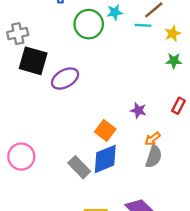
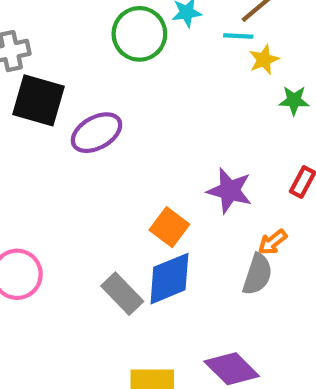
yellow star: (173, 34) -> (264, 60), moved
purple star: (138, 110) -> (230, 191), size x1.5
orange arrow: (153, 139) -> (272, 242), moved

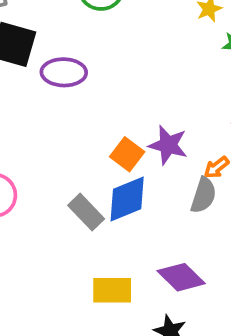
purple ellipse: (96, 133) -> (64, 72), turned 30
purple star: (230, 191) -> (168, 145), moved

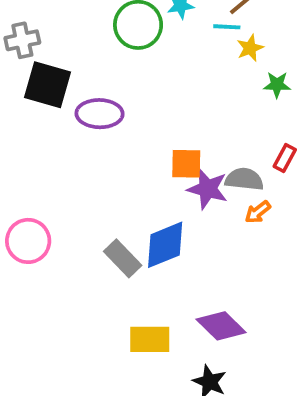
orange square: (127, 154) -> (186, 164), moved, turned -36
gray semicircle: (203, 195) -> (244, 179), moved, turned -102

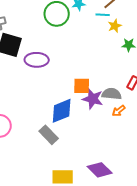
blue diamond: (165, 245) -> (62, 111), moved

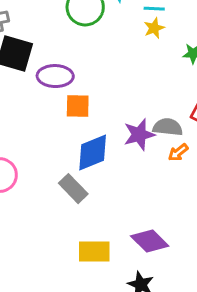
yellow star: (115, 26) -> (154, 28), moved
orange square: (82, 86) -> (78, 106), moved
purple star: (93, 99) -> (139, 135), turned -30

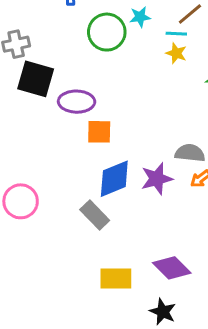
yellow star: (154, 28) -> (176, 53), turned -30
purple star: (139, 135) -> (157, 179), moved

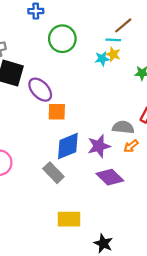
cyan star: (140, 17) -> (102, 59), moved
purple ellipse: (77, 102) -> (40, 90), turned 45
purple diamond: (172, 268) -> (110, 177), moved

